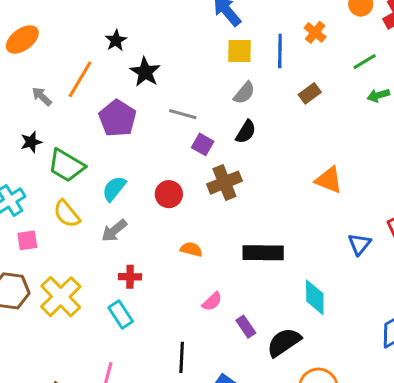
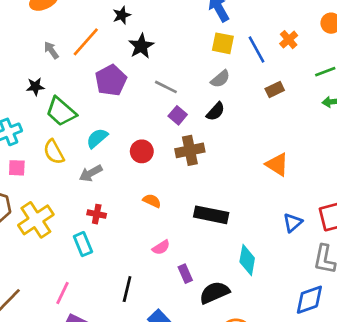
blue line: (280, 51) -> (257, 50), turned -40

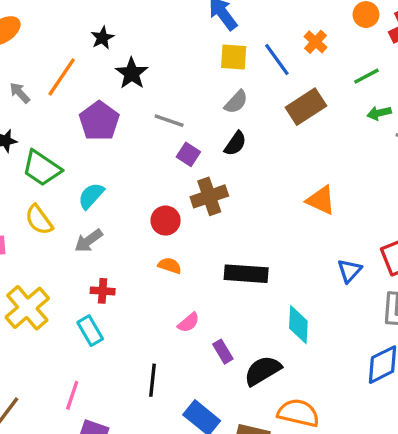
brown rectangle: (275, 89) -> (306, 107), size x1.6
red circle: (142, 151) -> (166, 221), moved

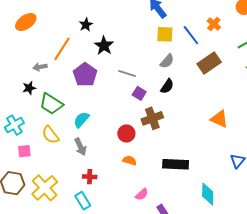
gray arrow: (20, 93) -> (40, 67), moved, turned -56
gray arrow: (89, 241) -> (80, 147), turned -78

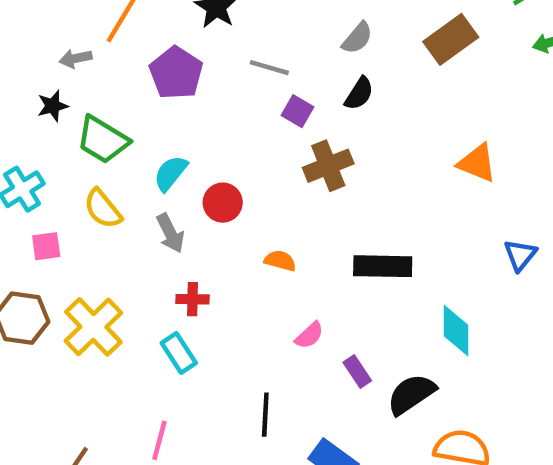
red circle: (126, 133) -> (223, 203), moved

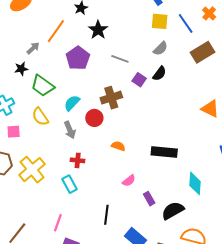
gray arrow: (76, 58) -> (33, 48), turned 144
purple square: (297, 111) -> (139, 80), moved
brown cross: (328, 166) -> (111, 98), moved

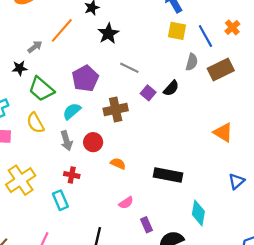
gray semicircle: (161, 49) -> (192, 62), moved, turned -35
purple pentagon: (78, 58) -> (85, 78), moved
red circle: (94, 118) -> (93, 142), moved

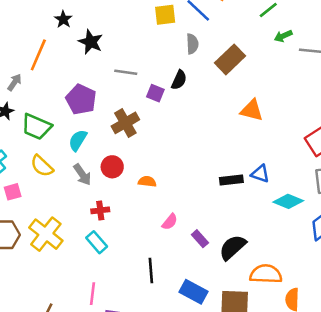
brown rectangle: (221, 69) -> (230, 59), moved
black rectangle: (168, 175) -> (231, 180), moved, size x0.7
blue triangle: (236, 181) -> (260, 174), moved, turned -42
cyan diamond: (198, 213) -> (288, 201), moved, turned -60

